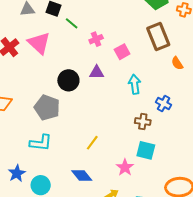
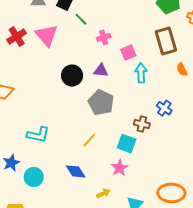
cyan arrow: (135, 84) -> (141, 73), moved
gray pentagon: (47, 108) -> (101, 102), moved
cyan square: (146, 150) -> (127, 144), moved

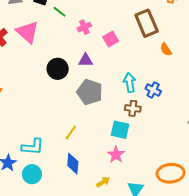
cyan arrow: (141, 73) -> (130, 83), moved
cyan L-shape: (38, 135) -> (33, 147), moved
yellow line: (89, 140) -> (71, 133), moved
blue diamond: (76, 171) -> (73, 164), turned 45

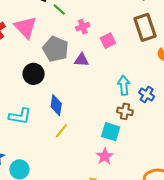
black circle: (58, 69) -> (34, 74), moved
gray pentagon: (90, 92) -> (56, 49), moved
cyan L-shape: (33, 147) -> (20, 116), moved
blue diamond: (73, 164) -> (56, 105), moved

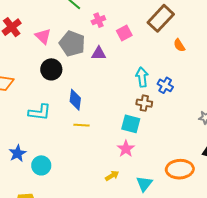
pink triangle: (26, 27) -> (43, 36), moved, size x0.7
brown rectangle: (145, 27) -> (161, 18), turned 64
yellow line: (61, 131) -> (82, 125), turned 56

